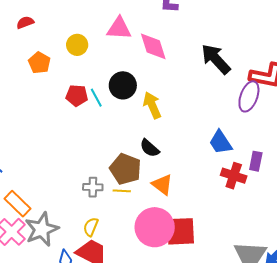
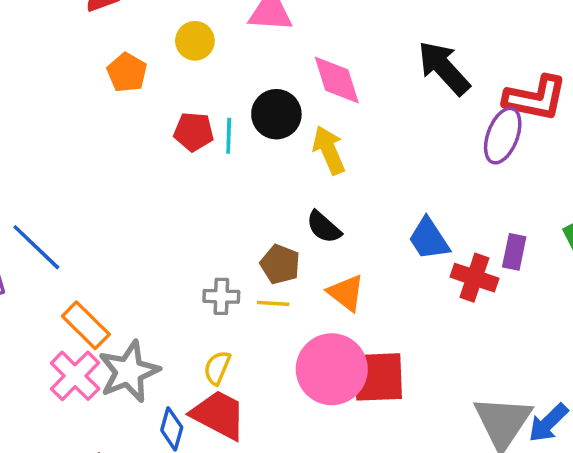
pink diamond: (153, 46) -> (337, 80), moved
cyan line: (96, 98) -> (229, 136), turned 30
blue trapezoid: (221, 142) -> (429, 239), moved
brown pentagon: (125, 169) -> (280, 264), size x0.7

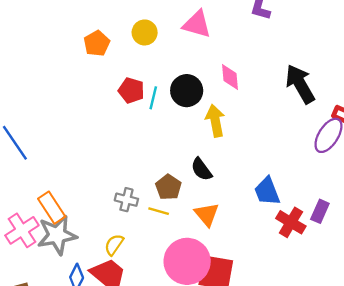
pink diamond: (337, 80) -> (230, 77), size x0.7
orange rectangle: (86, 325) -> (52, 208), moved

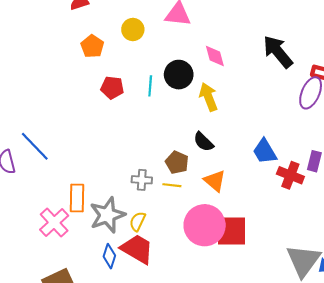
red pentagon: (131, 90) -> (112, 88), moved
orange rectangle: (52, 208) -> (77, 198), turned 44
gray star: (57, 235) -> (107, 215), moved

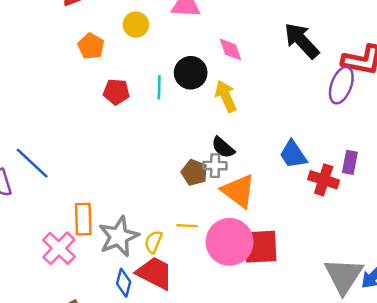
gray cross: (142, 180) -> (215, 166), moved
orange triangle: (215, 181) -> (238, 191), size x1.4
yellow line: (172, 185) -> (187, 226), moved

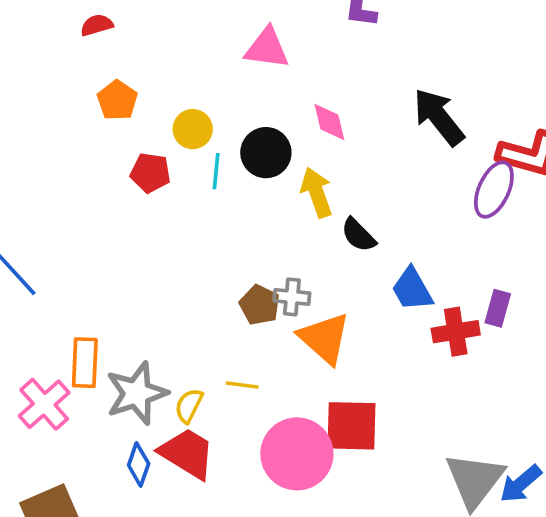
yellow circle: (136, 25) -> (193, 129), moved
black semicircle: (223, 147) -> (358, 235), moved
red cross: (324, 180) -> (456, 332), turned -32
pink circle: (230, 242) -> (297, 454), moved

